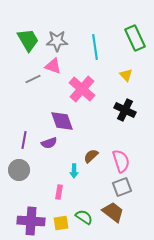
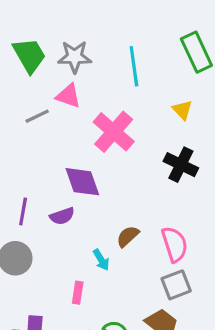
cyan arrow: (74, 171) -> (101, 260), turned -32

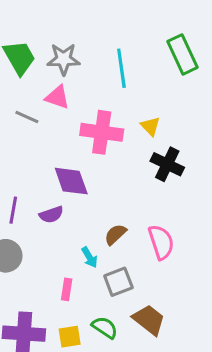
yellow triangle: (182, 110) -> (150, 126), moved
gray line: (37, 116) -> (27, 117), turned 50
pink cross: (114, 132) -> (102, 132), turned -33
gray square: (176, 285) -> (118, 282), moved

